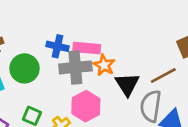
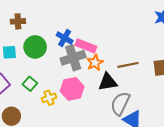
gray cross: (75, 67) -> (73, 58), turned -30
brown line: (163, 76) -> (128, 65), moved
black triangle: (127, 84) -> (108, 82), turned 36

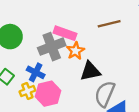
blue cross: (65, 38) -> (36, 72), moved
brown line: (128, 65) -> (109, 24), moved
pink hexagon: (72, 89) -> (48, 94), moved

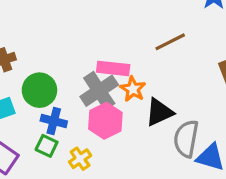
blue cross: (36, 72) -> (54, 121), moved
pink hexagon: (48, 94) -> (105, 121), moved

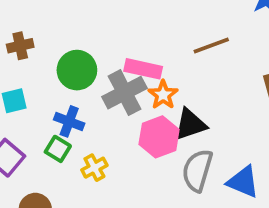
green circle: (39, 90) -> (77, 70), moved
pink hexagon: (105, 121) -> (159, 137), moved
gray semicircle: (186, 139) -> (197, 170), moved

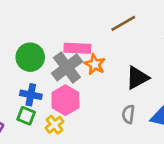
black triangle: (190, 124) -> (137, 78), moved
pink hexagon: (159, 137) -> (65, 100), moved
gray semicircle: (197, 170) -> (128, 114), size x0.6

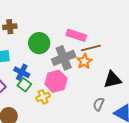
brown line: (123, 23) -> (91, 48), moved
pink rectangle: (77, 48) -> (76, 35), moved
blue cross: (31, 95) -> (22, 72), moved

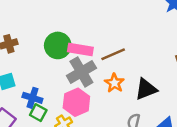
pink rectangle: (76, 35) -> (80, 49), moved
green circle: (39, 43) -> (58, 45), moved
orange star: (84, 61) -> (114, 83), moved

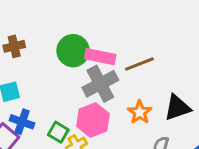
orange star: (114, 83) -> (140, 112), moved
blue cross: (32, 98) -> (22, 122), moved
green square: (38, 113) -> (58, 132), moved

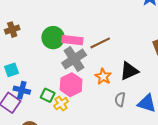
brown cross: (14, 46) -> (12, 30), moved

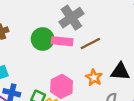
gray cross: (74, 59) -> (71, 18), moved
black triangle: (129, 71) -> (120, 72), turned 30

